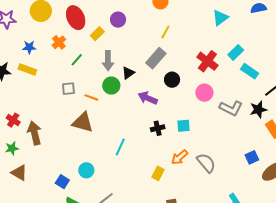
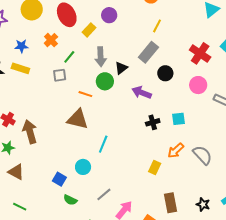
gray square: (68, 89) -> (60, 75), moved
cyan line: (120, 147) -> (103, 144), moved

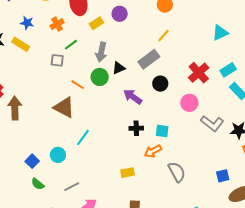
orange arrow: (176, 151) -> (153, 151), moved
yellow rectangle: (155, 167) -> (127, 173), turned 40

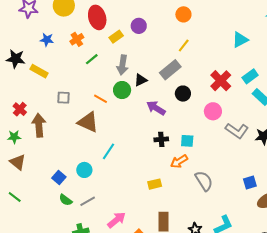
yellow rectangle: (21, 44) -> (39, 71), moved
gray square: (57, 60) -> (63, 98), moved
gray line: (72, 187) -> (88, 201), moved

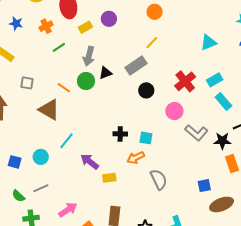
purple arrow: (156, 108) -> (90, 162), moved
blue square: (59, 178) -> (15, 162), turned -32
green semicircle: (66, 200) -> (18, 196), moved

